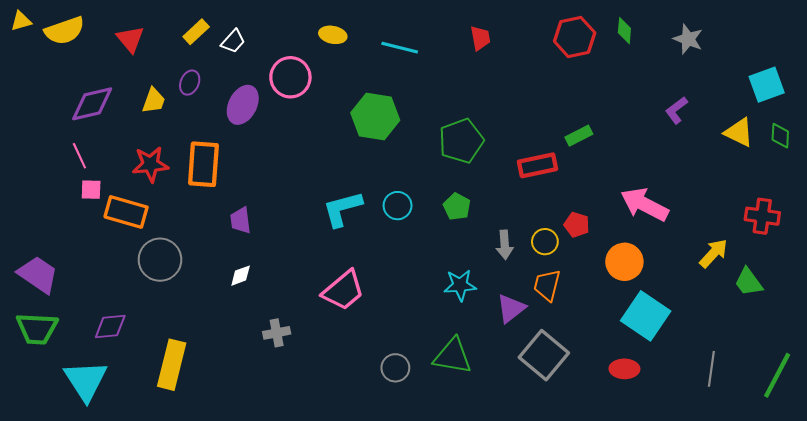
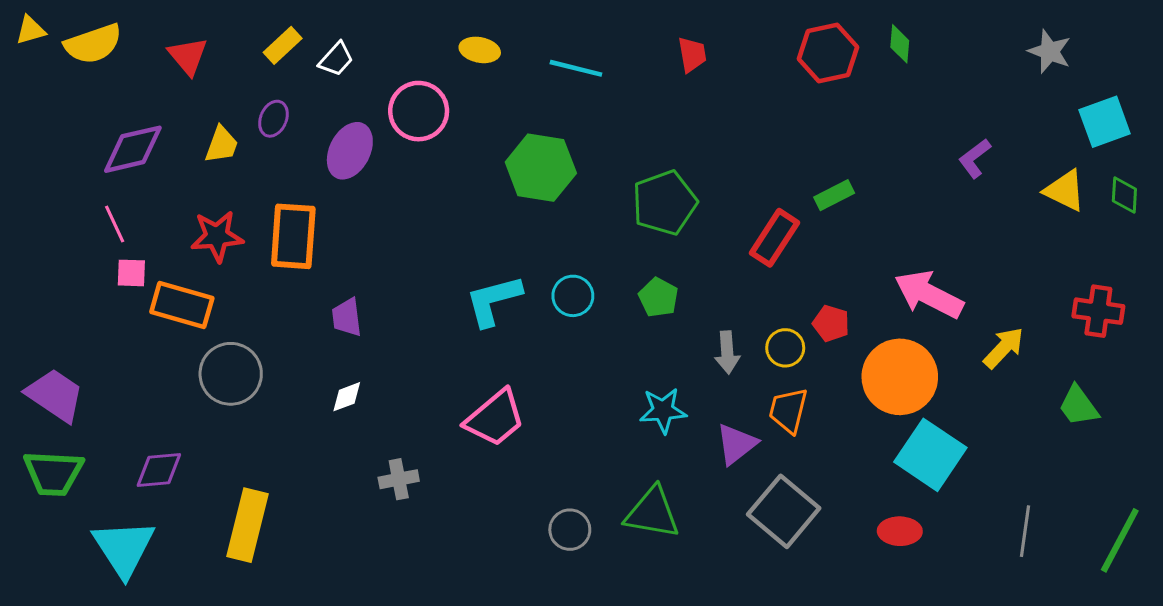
gray star: (688, 39) -> (1050, 51), moved
red rectangle: (537, 165) -> (775, 238), turned -45
yellow arrow: (714, 253) -> (1004, 348), moved
orange circle: (624, 262) -> (900, 377), size x1.4

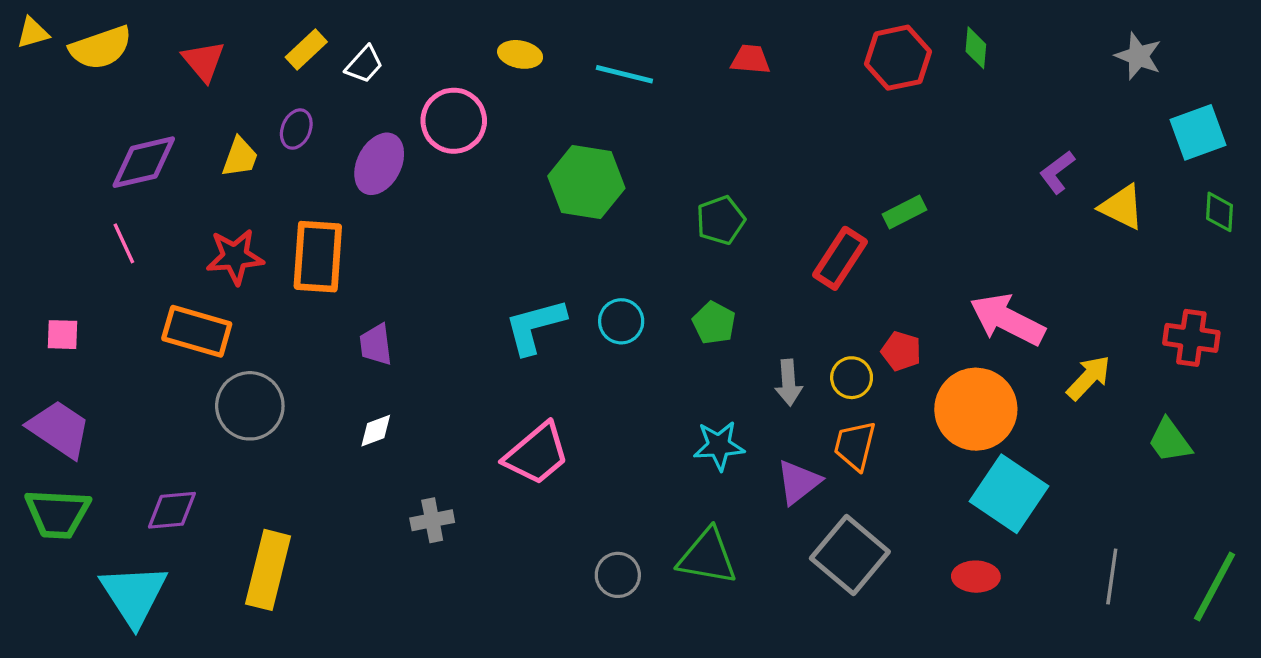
red trapezoid: (692, 55) -> (750, 59), turned -75
yellow triangle: (1065, 190) -> (1122, 207), moved
green pentagon: (665, 203) -> (721, 220), size x0.7
pink square: (131, 273) -> (63, 335), moved

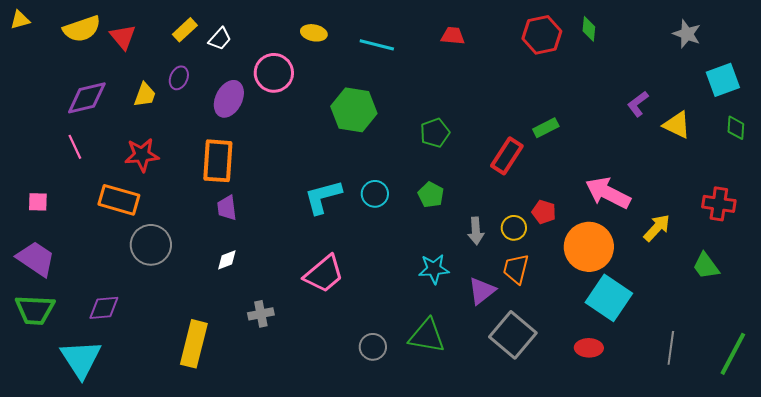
yellow semicircle: (101, 48) -> (82, 29), moved
orange rectangle: (318, 257) -> (218, 161), moved
yellow rectangle: (268, 570) -> (194, 344), moved

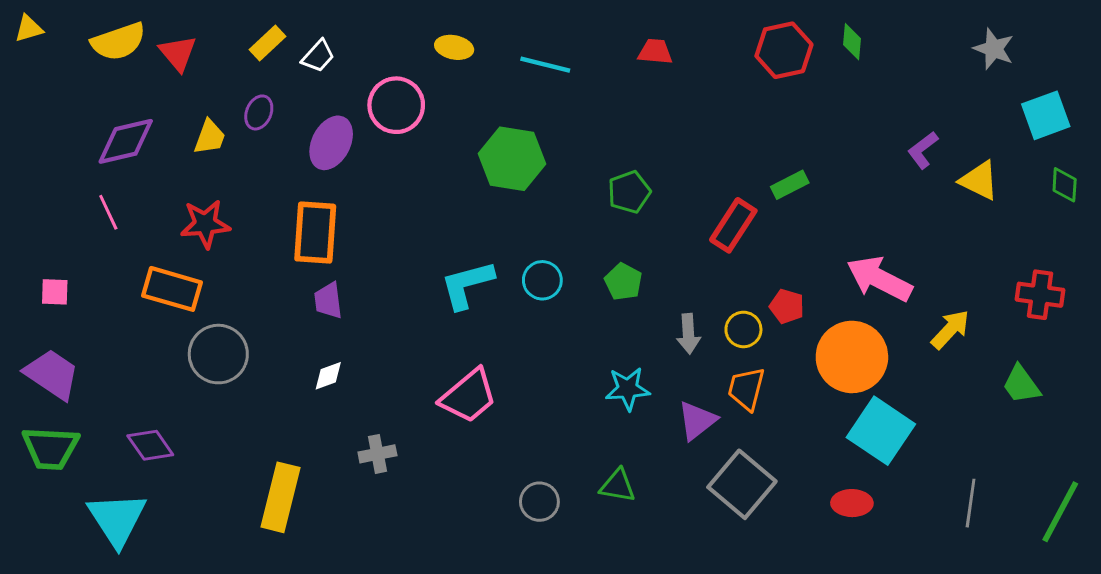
purple diamond: (104, 308) -> (150, 445), turned 60
green triangle: (427, 336) -> (618, 486), size x0.7

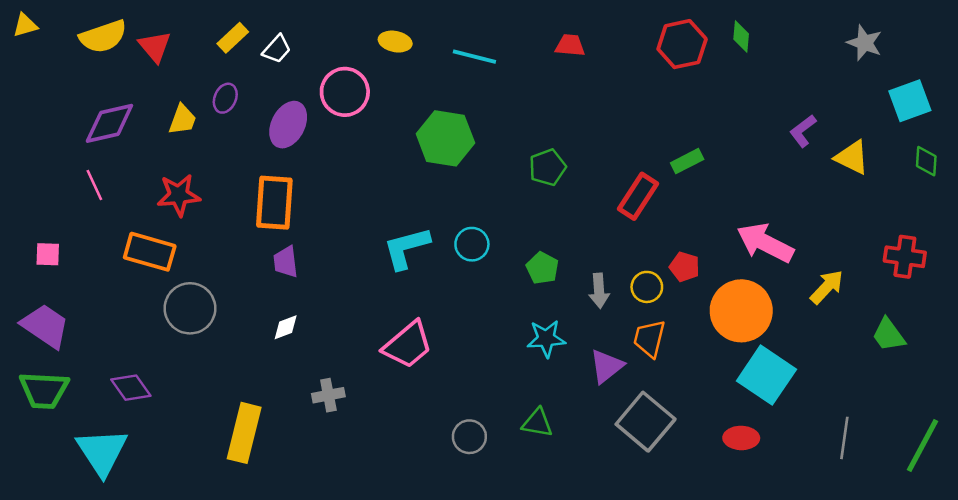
green pentagon: (623, 282) -> (542, 268), moved

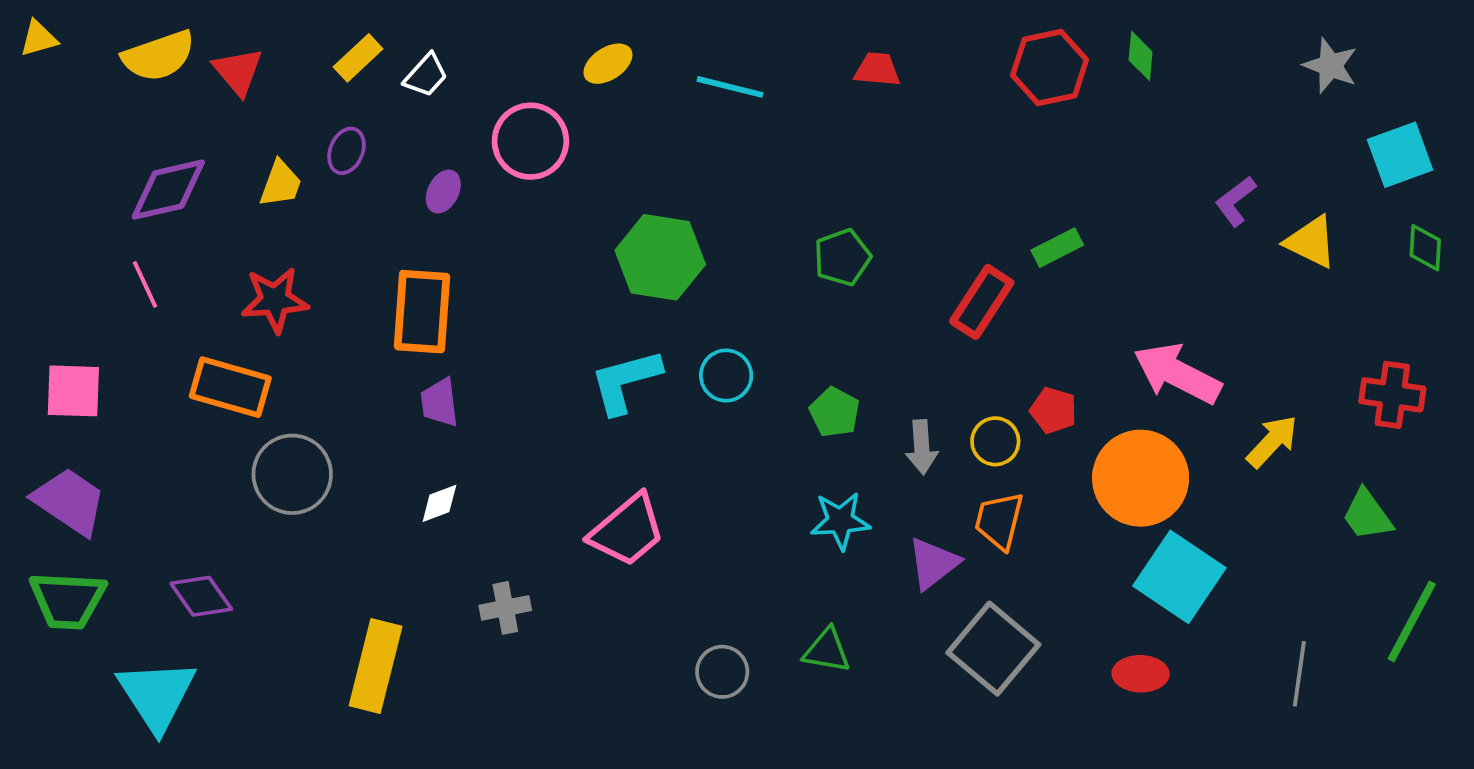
yellow ellipse: (395, 42) -> (608, 64), turned -44
purple ellipse: (288, 125) -> (443, 191), size x0.6
green hexagon: (445, 138) -> (660, 257), moved
pink square: (48, 254) -> (73, 391), size x1.5
green line: (922, 446) -> (1412, 621), moved

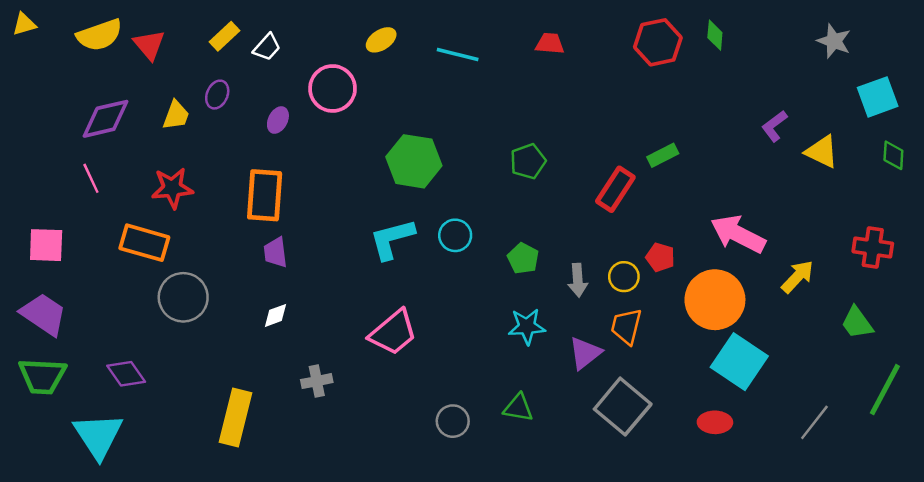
gray line: (1299, 674) -> (814, 422), turned 30

